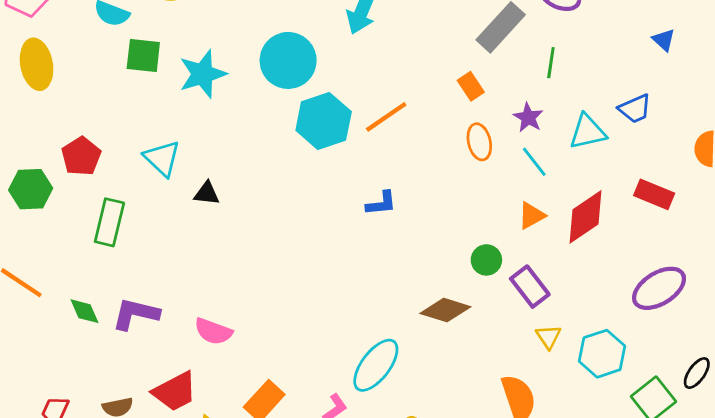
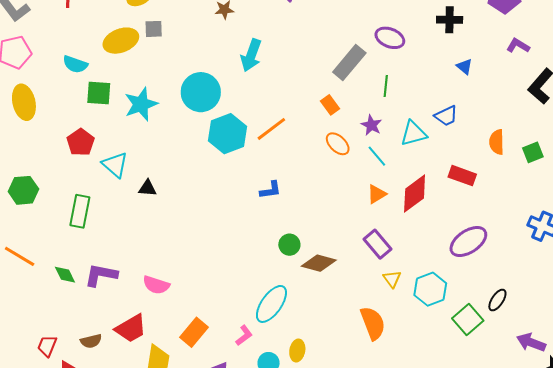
orange ellipse: (479, 142) -> (338, 144), turned -30
red pentagon: (81, 156) -> (81, 142), moved
green circle: (486, 260) -> (289, 245), moved

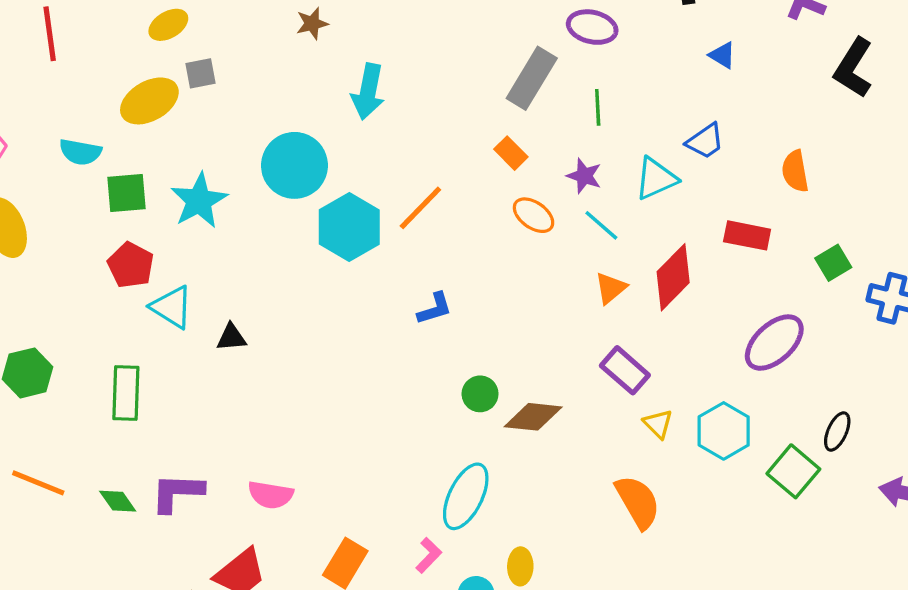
red pentagon: (81, 142) -> (131, 265), moved
green square: (533, 152) -> (833, 263), moved

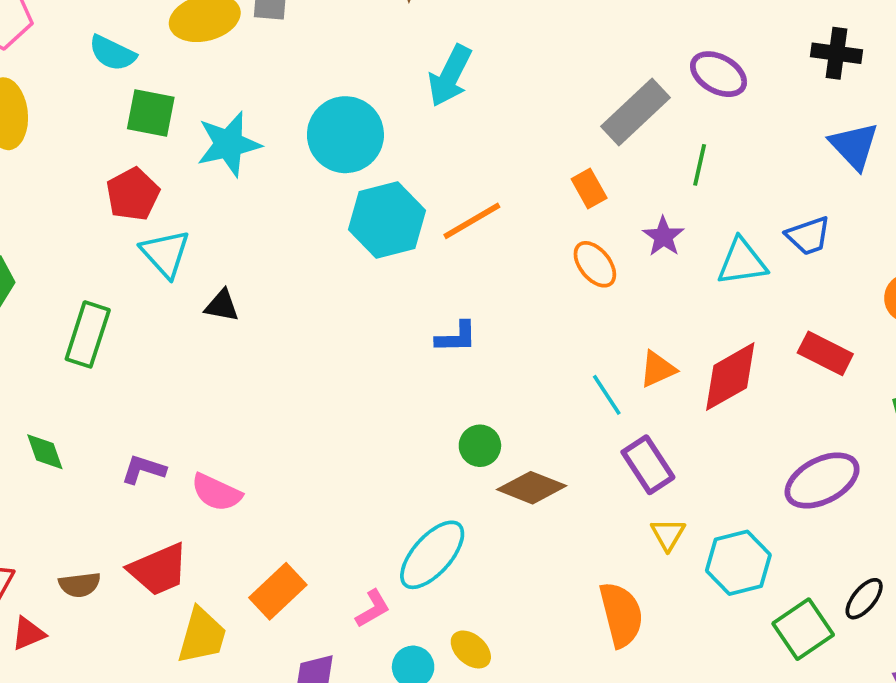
blue triangle: (722, 55) -> (854, 146), size x1.6
cyan line: (601, 225) -> (607, 395), moved
purple L-shape: (177, 492) -> (143, 469), moved, size x0.7
yellow ellipse: (520, 566) -> (471, 649), turned -66

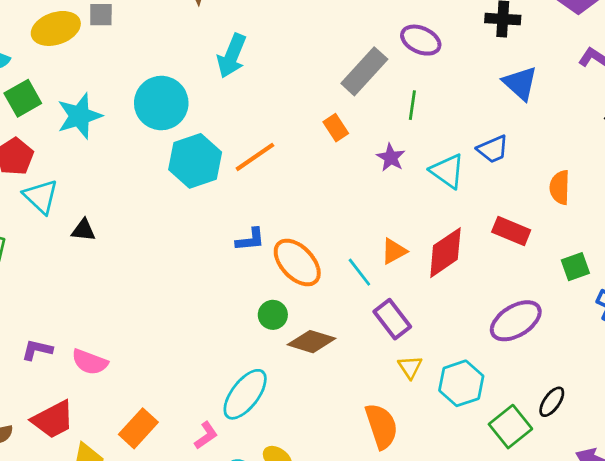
green square: (151, 113) -> (23, 98), turned -36
cyan triangle: (742, 262) -> (447, 171), turned 48
orange ellipse: (595, 264) -> (297, 262), moved, size x1.5

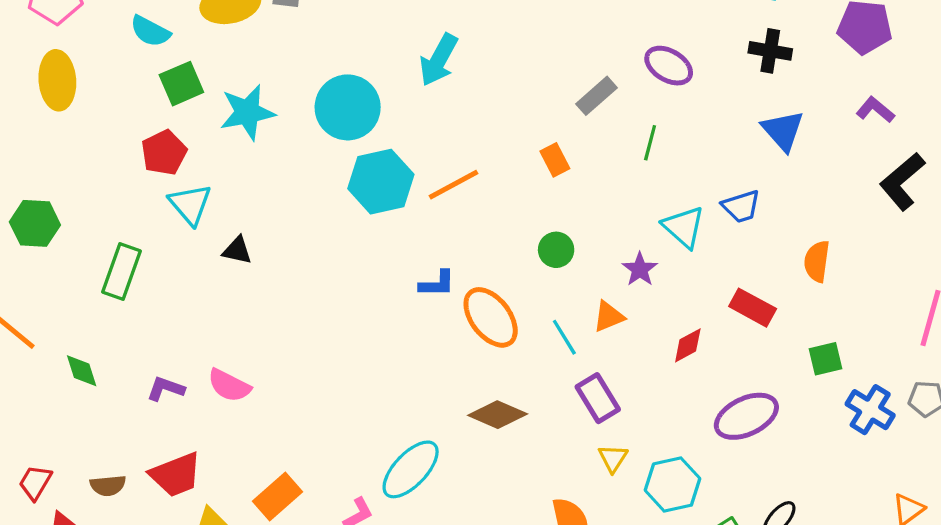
gray rectangle: (364, 71) -> (597, 96), size x0.7
purple star: (391, 158) -> (640, 269), moved
red diamond: (445, 253) -> (688, 345), moved, size x0.6
green circle: (273, 315) -> (556, 250), moved
pink semicircle: (90, 362) -> (229, 385), moved

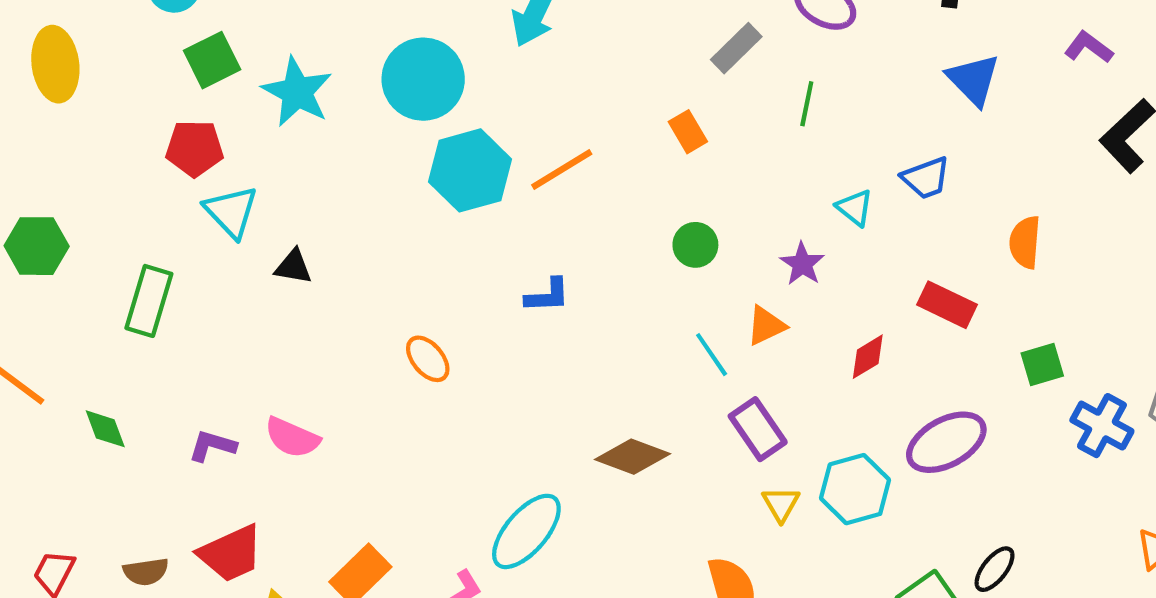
cyan star: (247, 112) -> (297, 92), turned -30
red pentagon: (164, 153) -> (195, 148), turned 30
cyan triangle: (684, 227) -> (855, 208), size x0.7
orange ellipse: (491, 317) -> (428, 359), moved, size x0.6
cyan hexagon: (673, 484) -> (855, 489), moved

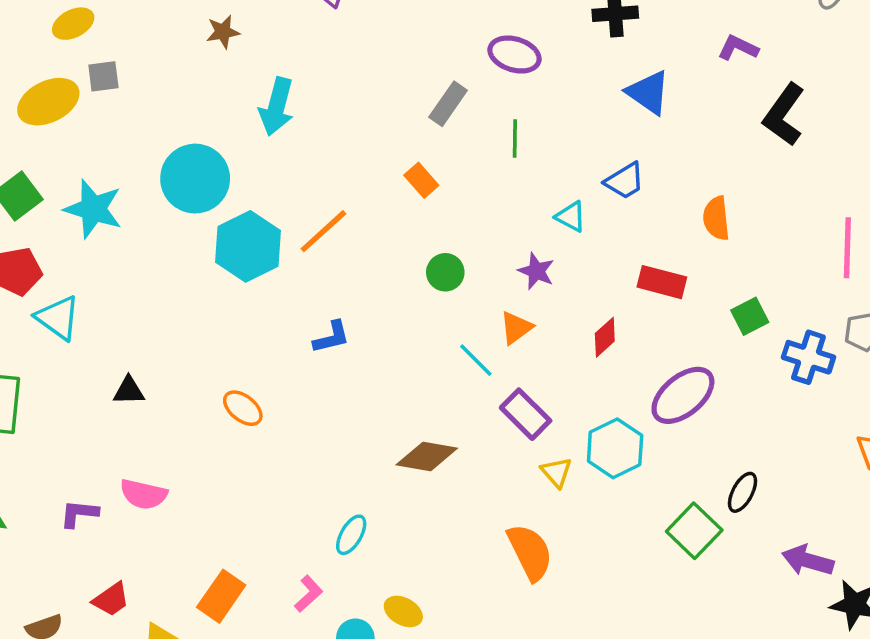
black triangle: (293, 267) -> (129, 391), moved
cyan ellipse: (526, 531) -> (351, 535), size x0.6
red trapezoid: (231, 554) -> (111, 599), size x0.7

